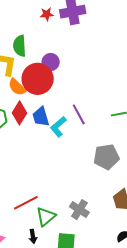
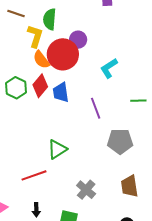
purple line: (79, 114) -> (96, 108), moved
cyan L-shape: (58, 127) -> (109, 68), moved
green triangle: (46, 217) -> (57, 149), moved

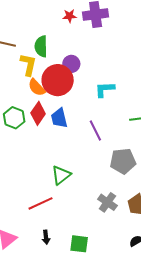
cyan L-shape: (109, 68) -> (105, 89), turned 35
gray cross: (86, 190) -> (107, 202), moved

